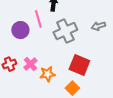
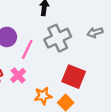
pink line: (38, 19) -> (27, 49), moved, turned 42
orange star: (47, 74) -> (43, 96), moved

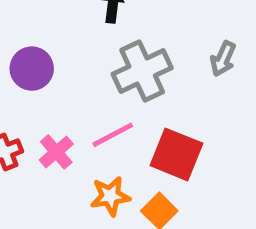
gray arrow: (95, 32) -> (223, 59), turned -49
pink line: (27, 49) -> (113, 135), moved, turned 36

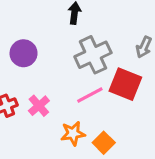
pink line: (113, 135) -> (90, 95), moved
red square: (176, 154) -> (125, 84), moved

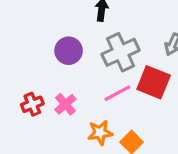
purple circle: (24, 53) -> (69, 51), moved

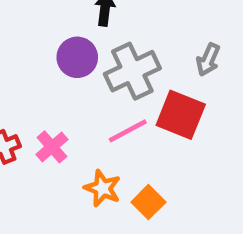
purple circle: (69, 51) -> (77, 57), moved
orange star: (100, 133) -> (103, 188), turned 30

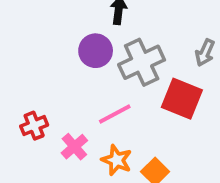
pink line: (128, 131) -> (115, 114), moved
pink cross: (52, 147) -> (74, 147), moved

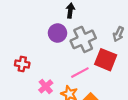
pink line: (115, 114) -> (80, 73), moved
red cross: (34, 126) -> (22, 64), moved, turned 32

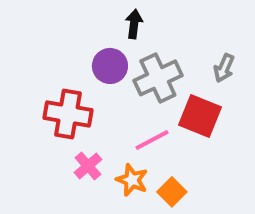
red cross: (22, 64) -> (68, 114), moved, size x1.6

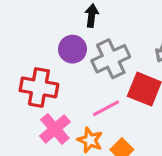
pink cross: (88, 166) -> (55, 129), size x1.4

